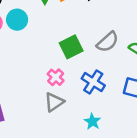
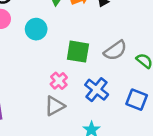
cyan circle: (17, 20) -> (36, 29), moved
green square: (71, 47) -> (78, 52), turned 30

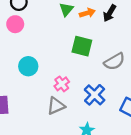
cyan circle: (36, 29) -> (28, 66), moved
green square: (78, 52) -> (82, 46), moved

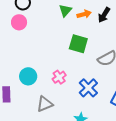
cyan circle: (28, 66) -> (28, 76), moved
gray triangle: (56, 106) -> (45, 104), moved

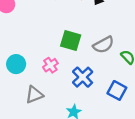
green square: (78, 44) -> (71, 40), moved

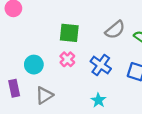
green square: (71, 40) -> (69, 33), moved
gray triangle: (34, 95) -> (44, 95), moved

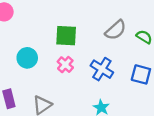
cyan circle: (34, 65) -> (27, 58), moved

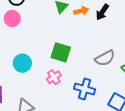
blue cross: (102, 69) -> (85, 89), turned -30

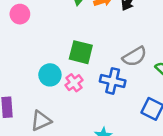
cyan circle: (22, 63) -> (50, 75), moved
blue cross: (85, 89) -> (113, 81), moved

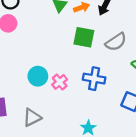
green square: (81, 52) -> (84, 37), moved
gray semicircle: (135, 56) -> (116, 42), moved

